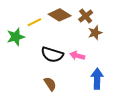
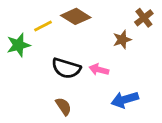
brown cross: (86, 16) -> (144, 18), moved
blue arrow: (97, 79) -> (125, 100), turned -108

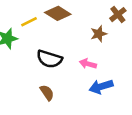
pink arrow: (99, 70) -> (88, 64), moved

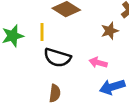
yellow line: (29, 22) -> (42, 32), moved, turned -63
brown semicircle: (47, 93) -> (55, 93), turned 42

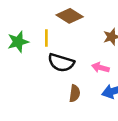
brown semicircle: (55, 93) -> (75, 93), moved

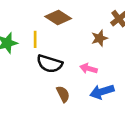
brown semicircle: (75, 93) -> (63, 94), turned -35

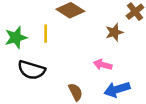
black semicircle: (50, 64) -> (31, 70), moved

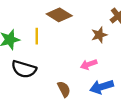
pink arrow: (103, 65) -> (89, 64), turned -35

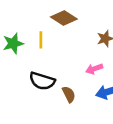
black semicircle: (24, 69) -> (42, 81), moved

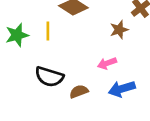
brown semicircle: (69, 94) -> (79, 91), turned -84

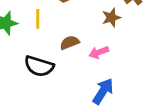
blue arrow: (122, 89) -> (103, 91), moved, turned 140
brown semicircle: (79, 91) -> (70, 43), moved

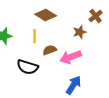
yellow line: (38, 19) -> (35, 36), moved
pink arrow: (99, 52) -> (71, 57), size x1.5

